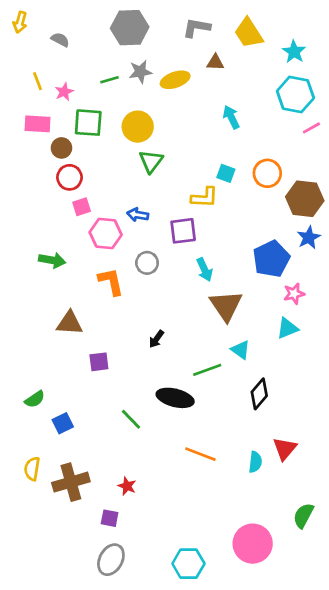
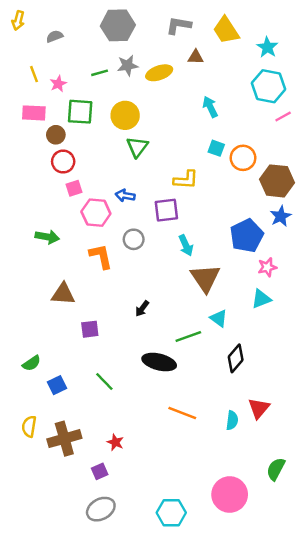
gray semicircle: (60, 40) -> (55, 36), turned -49
cyan square: (226, 173) -> (216, 148), moved
green line: (131, 419) -> (104, 381), moved
purple square: (110, 518) -> (100, 471), turned -35
gray ellipse: (111, 560) -> (101, 509), turned 32

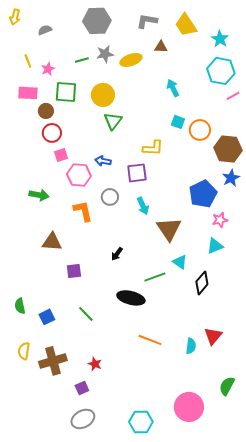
cyan arrow: (186, 245) -> (143, 206), moved
black diamond: (236, 358) -> (202, 283), moved
green semicircle: (32, 363) -> (20, 306), moved, turned 112

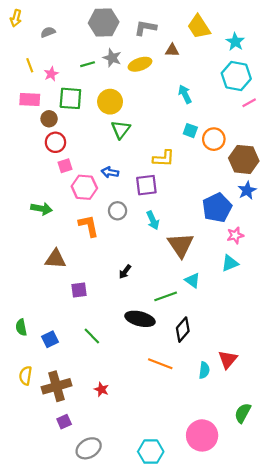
gray L-shape: (147, 21) -> (145, 28), moved
gray star: (105, 54) -> (112, 58), turned 30
black diamond: (202, 283) -> (183, 330), moved
purple square: (82, 388) -> (64, 422), moved

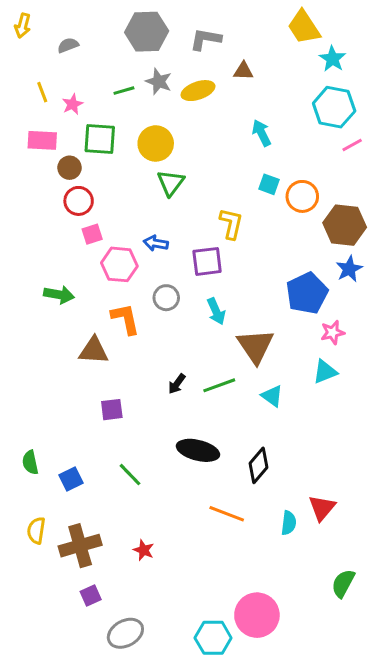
yellow trapezoid: (199, 27) -> (304, 27), moved
yellow L-shape: (164, 158) -> (231, 224), turned -80
brown triangle: (55, 259) -> (94, 351), moved
green line: (166, 296) -> (219, 385), moved
pink circle: (202, 435) -> (257, 615), moved

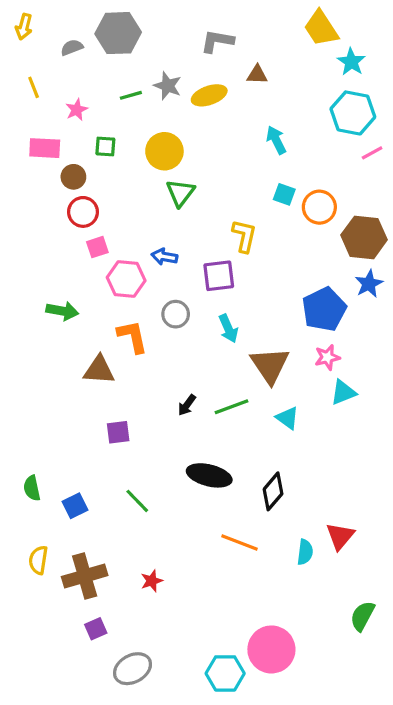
gray hexagon: (147, 32) -> (118, 33), moved
yellow line: (42, 92) -> (34, 87), moved
green square: (100, 139) -> (105, 146), size x0.6
pink star: (333, 332) -> (327, 357), moved
red star: (144, 550) -> (152, 581), turned 30

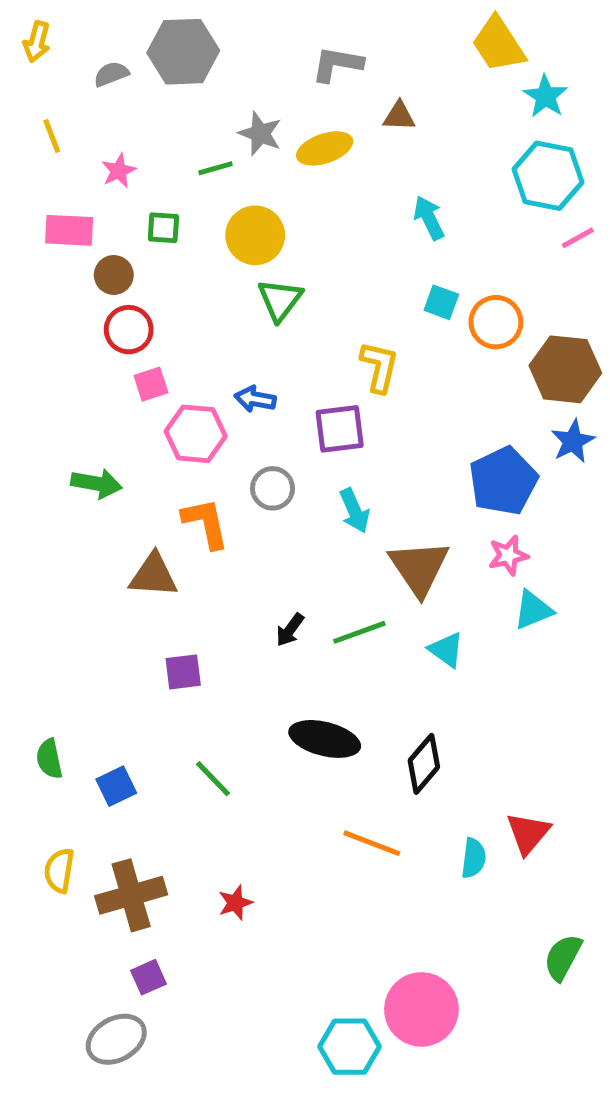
green line: (131, 95) -> (215, 168), moved
gray ellipse: (133, 669) -> (116, 1039), moved

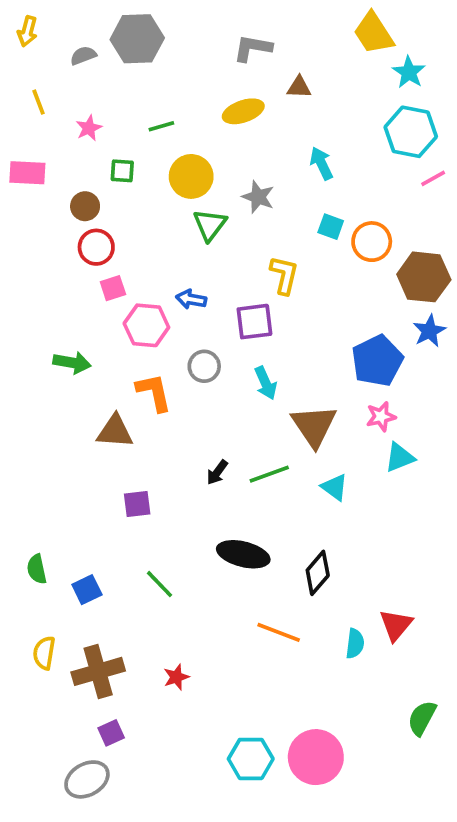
gray star: (260, 134) -> (258, 197), moved
pink rectangle: (69, 230) -> (27, 173), moved
cyan hexagon: (349, 1047) -> (251, 759), moved

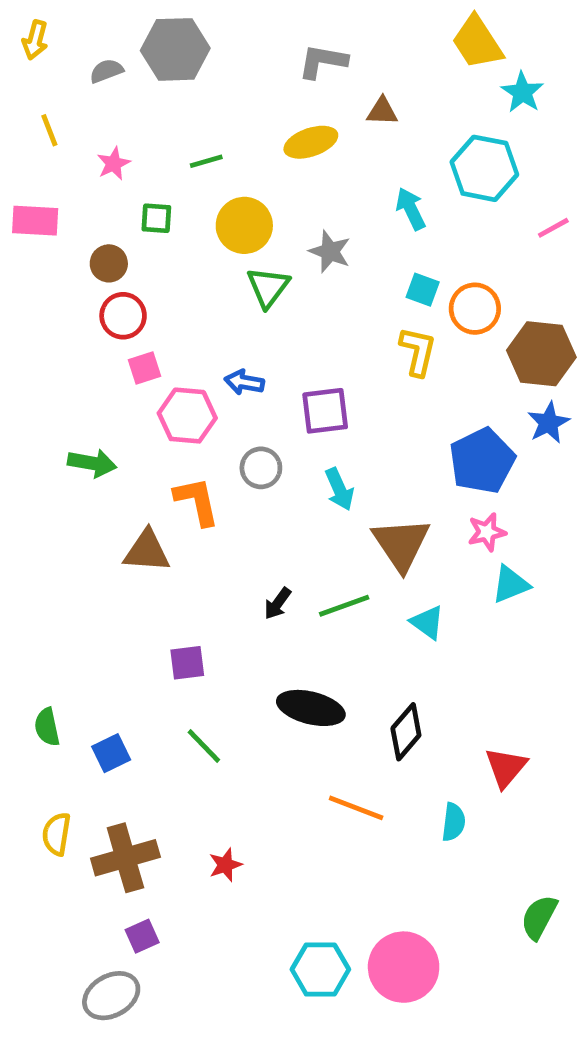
cyan hexagon: (411, 132) -> (484, 168), moved
yellow L-shape: (284, 275) -> (418, 351), moved
purple square: (137, 504) -> (187, 663), moved
red triangle: (396, 625) -> (506, 767), moved

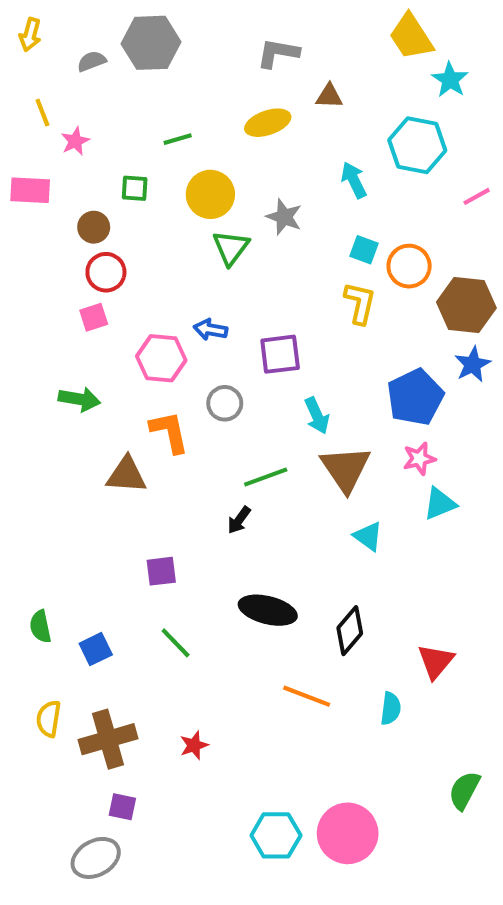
pink star: (114, 164) -> (75, 141), moved
pink square: (144, 368) -> (94, 317), moved
cyan arrow: (339, 489) -> (317, 416), moved
green line: (344, 606) -> (266, 477), moved
purple square: (142, 936) -> (122, 807), turned 36

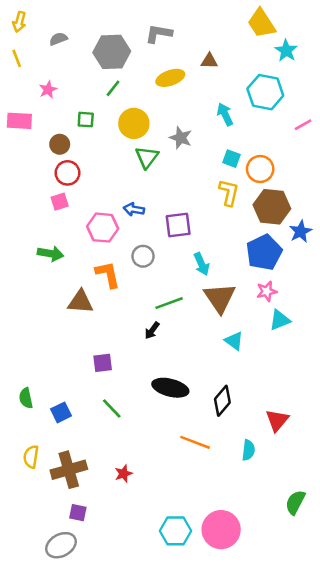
gray hexagon: (151, 43) -> (112, 52), moved
gray L-shape: (278, 53) -> (159, 34), moved
yellow line: (42, 112) -> (17, 58), moved
green line: (178, 139) -> (113, 88), turned -36
brown hexagon: (466, 305) -> (272, 207), moved

